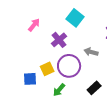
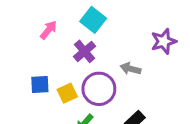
cyan square: (75, 18) -> (93, 20), moved
blue square: (30, 79) -> (40, 85), moved

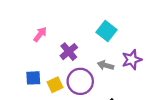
cyan square: (93, 20) -> (107, 31), moved
purple star: (164, 41) -> (132, 60), moved

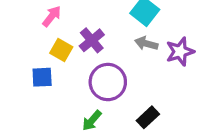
gray arrow: (105, 65) -> (146, 44), moved
yellow square: (55, 85) -> (61, 50), moved, turned -35

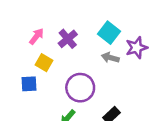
purple cross: (92, 40) -> (68, 39), moved
purple star: (180, 52) -> (137, 48), moved

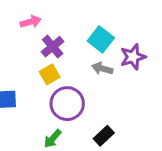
pink arrow: (36, 36) -> (31, 22), moved, turned 36
yellow square: (44, 63) -> (50, 74), moved, turned 30

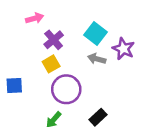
purple star: (133, 57) -> (123, 49), turned -30

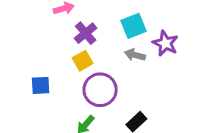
cyan square: (95, 33) -> (133, 26), turned 30

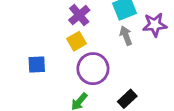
purple star: (165, 43) -> (155, 25), turned -30
gray arrow: (135, 55) -> (126, 36), turned 54

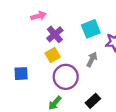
gray arrow: (126, 36) -> (92, 59), moved, turned 48

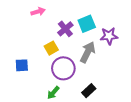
purple cross: (55, 34) -> (65, 29), moved
gray arrow: (92, 59) -> (88, 52), size x1.5

